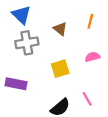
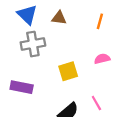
brown triangle: (60, 29) -> (59, 18), moved, turned -32

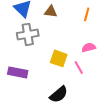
yellow square: (68, 71) -> (59, 58), turned 36
pink line: (96, 103) -> (79, 67), moved

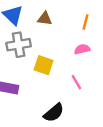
pink semicircle: (89, 47) -> (82, 49), moved
yellow square: (59, 58) -> (44, 65), moved

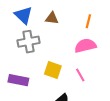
pink semicircle: (82, 49) -> (85, 46), size x1.5
yellow square: (44, 65) -> (53, 70), moved

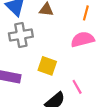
pink line: (80, 75) -> (77, 87), moved

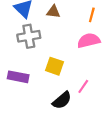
pink line: (77, 87) -> (83, 86), turned 64

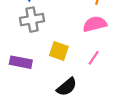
pink line: (83, 86) -> (94, 58), moved

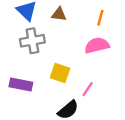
pink line: (94, 58) -> (88, 89), moved

